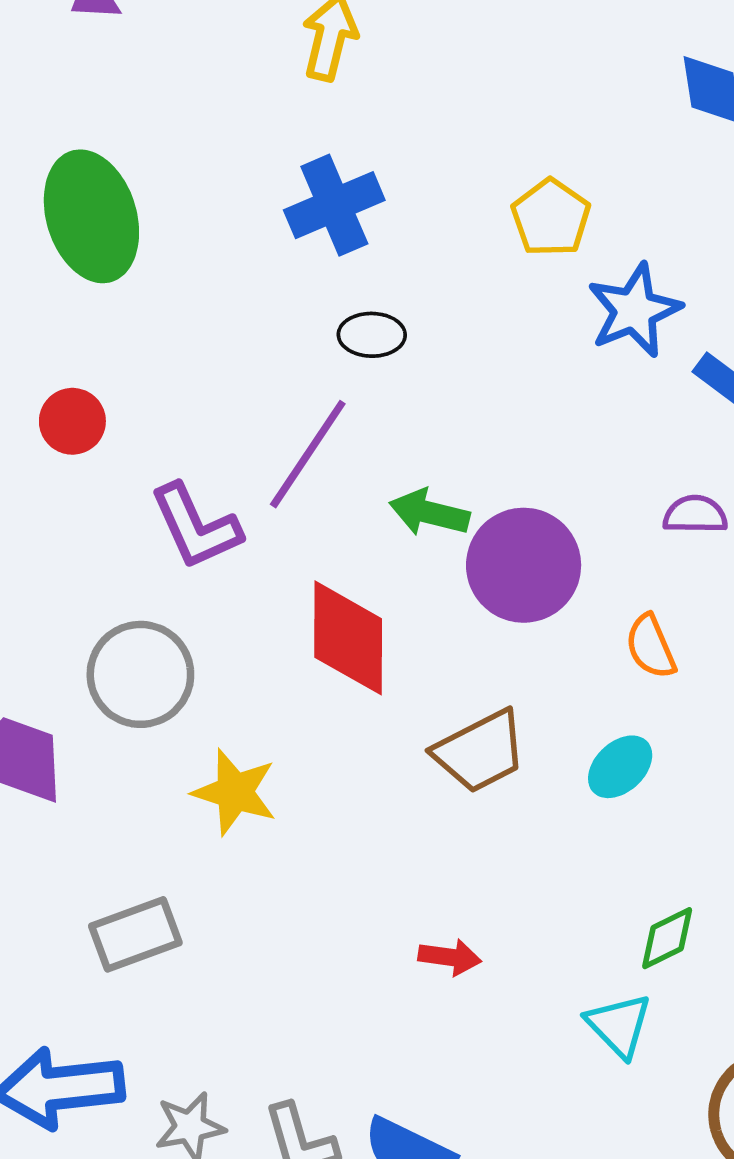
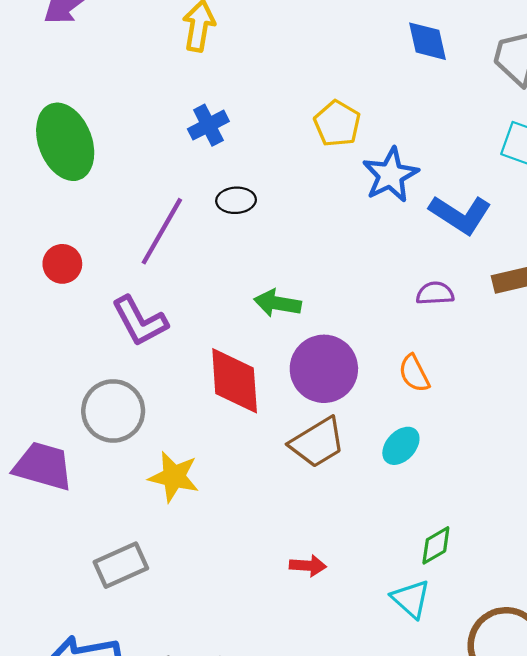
blue cross: (334, 205) -> (208, 125), size x0.7
purple line: (308, 454) -> (162, 231), moved
purple circle: (524, 565) -> (324, 369), moved

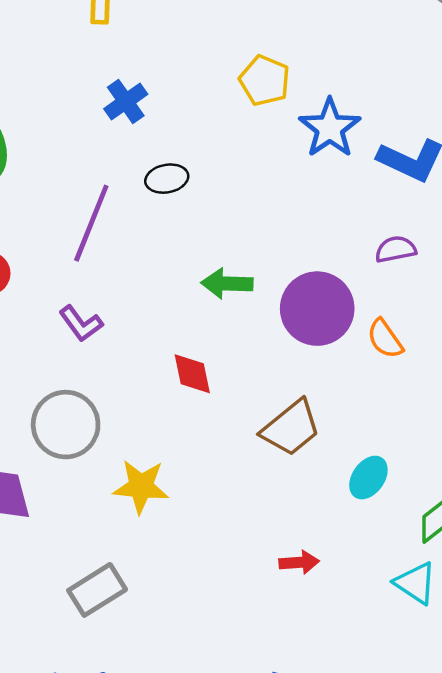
purple L-shape: (140, 321) -> (81, 324), size x0.7
purple circle: (324, 369) -> (317, 309), moved
red diamond: (235, 381) -> (192, 374), size x0.6
cyan ellipse: (401, 446) -> (368, 478), moved

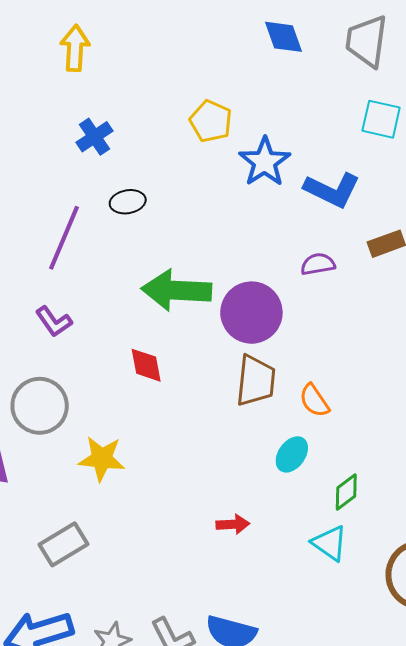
green arrow: (227, 284) -> (176, 290), size x1.6
orange semicircle: (385, 339) -> (314, 401), moved
brown trapezoid: (291, 428) -> (256, 381), moved, turned -46

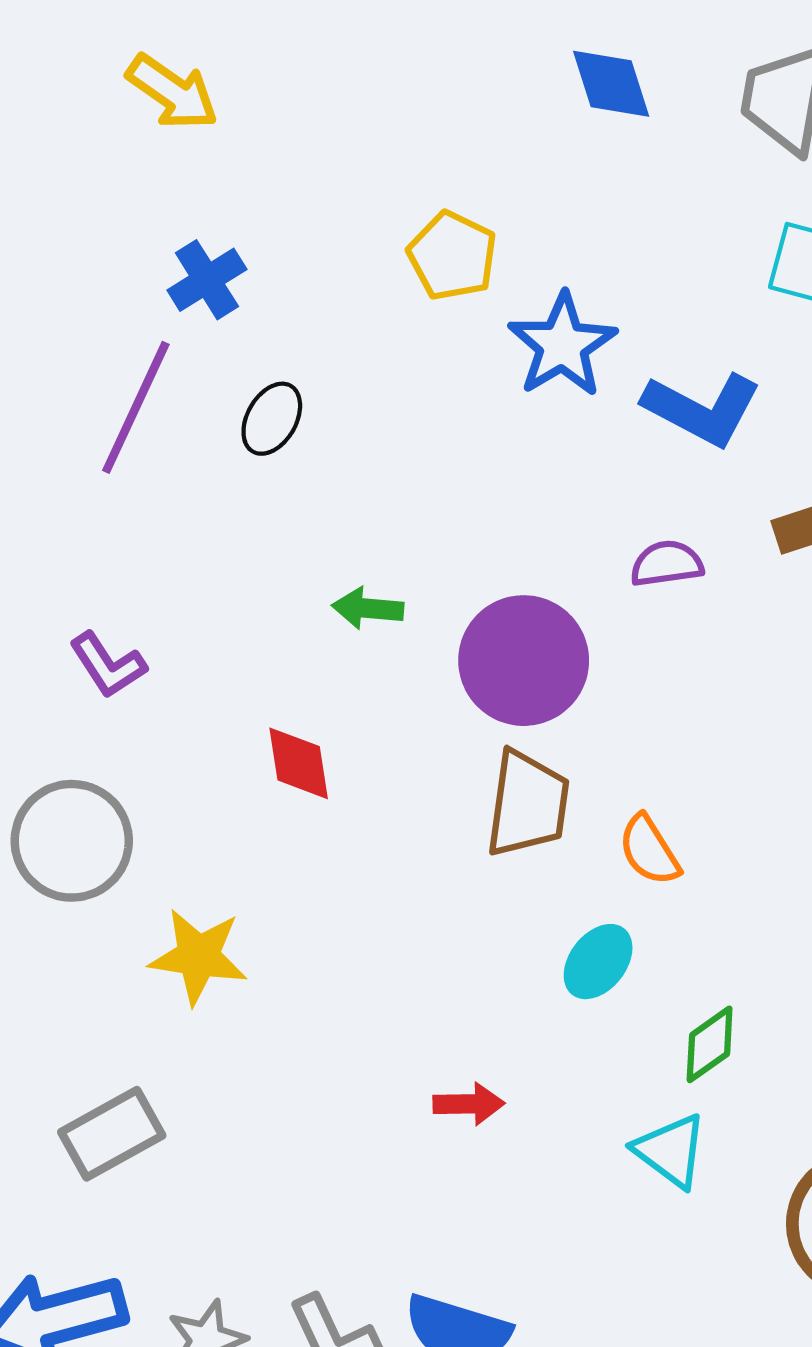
yellow arrow: (75, 48) -> (172, 92), turned 120
black ellipse: (128, 202) -> (272, 419), turned -52
purple line: (64, 238) -> (136, 407), moved
green arrow: (176, 290) -> (368, 608), size x0.5

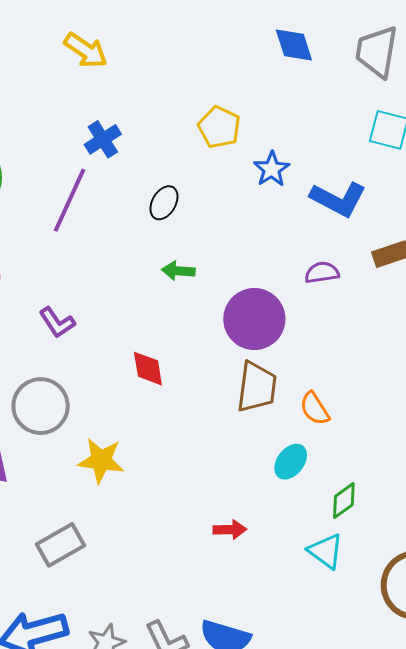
blue star: (562, 345) -> (272, 169), size x0.7
black ellipse: (272, 419) -> (164, 203), moved
green arrow: (368, 608) -> (178, 271), moved

